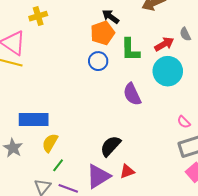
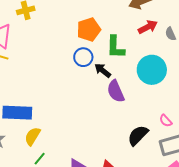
black arrow: (111, 17) -> (103, 70), moved
red arrow: (164, 44) -> (148, 27), moved
black semicircle: (111, 146) -> (138, 135), moved

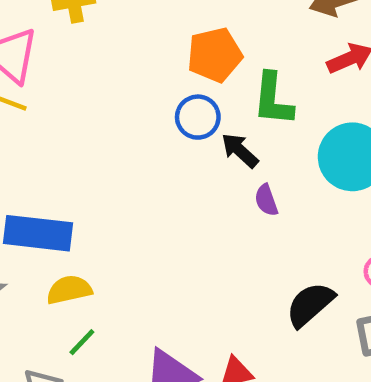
purple semicircle: (116, 91) -> (266, 200), size x0.6
yellow semicircle: (33, 136) -> (69, 290), turned 42

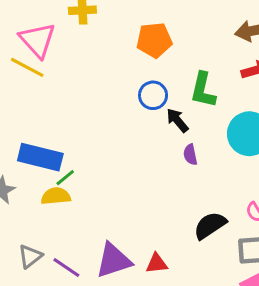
orange pentagon: (215, 55) -> (154, 40), moved
green line: (82, 342) -> (65, 178), moved

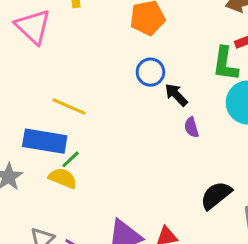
yellow line: (27, 67) -> (69, 107), moved
green L-shape: (203, 90) -> (225, 64), moved
yellow semicircle: (56, 196) -> (63, 178), turned 32

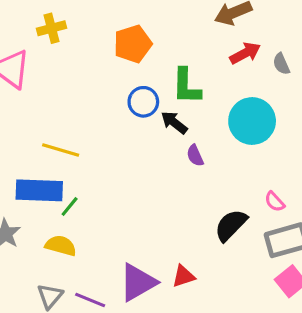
green L-shape: (225, 64) -> (186, 86), moved
yellow semicircle: (63, 178) -> (61, 246), moved

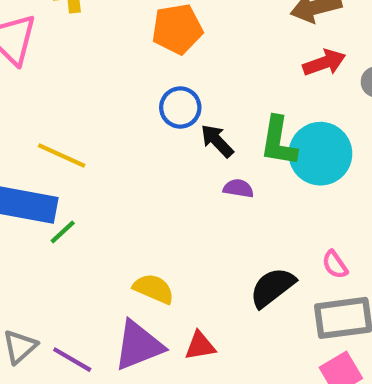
green L-shape: (186, 86) -> (279, 141), moved
purple semicircle: (195, 155) -> (238, 188), turned 115
yellow semicircle: (61, 246) -> (154, 289), moved

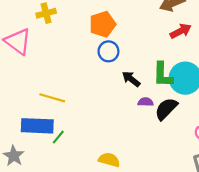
blue circle: (180, 108) -> (108, 51), moved
black semicircle: (272, 287) -> (166, 109), moved

